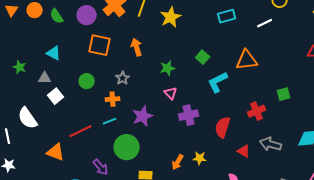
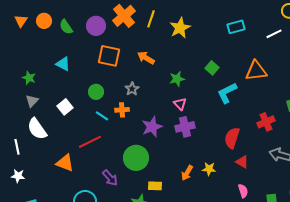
orange arrow: (137, 47) -> (146, 58), turned -42
gray triangle: (45, 78) -> (32, 101), moved, turned -48
purple cross: (189, 115) -> (185, 127), moved
cyan line: (110, 121) -> (102, 116), moved, turned 56
red triangle: (244, 151) -> (242, 162), moved

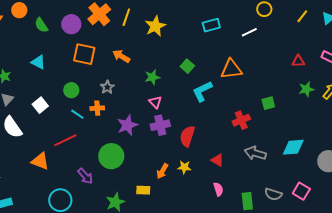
orange circle: (44, 21) -> (19, 10), moved
red semicircle: (232, 138) -> (187, 136), moved
yellow rectangle: (155, 186) -> (143, 190), moved

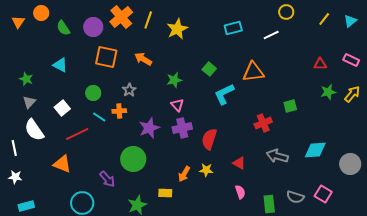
red line: (65, 140) -> (77, 134), moved

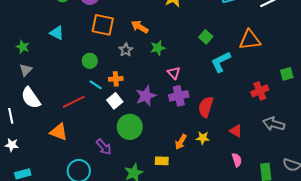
green star: (174, 80) -> (158, 48), moved
gray star: (129, 90) -> (126, 50), moved
white square: (62, 108) -> (115, 101), moved

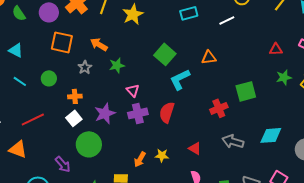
green square: (206, 37) -> (165, 54), size x1.5
orange triangle: (250, 40) -> (209, 57), size x0.7
green square: (287, 74) -> (246, 91), size x1.5
cyan line: (96, 85) -> (20, 81), moved
red semicircle: (206, 107) -> (167, 112), moved

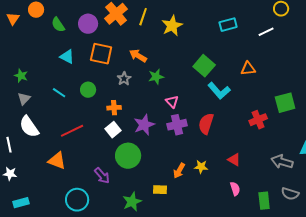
cyan triangle: (16, 50) -> (67, 57), moved
cyan L-shape: (180, 79) -> (219, 91), turned -105
gray arrow: (233, 141) -> (282, 162), moved

